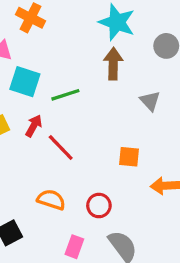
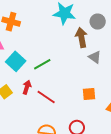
brown arrow: (113, 64) -> (81, 38), moved
cyan square: (25, 82) -> (16, 61), turned 36

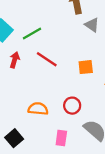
red line: (46, 97) -> (47, 59), moved

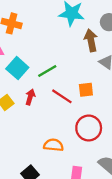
orange square: (86, 67) -> (86, 90), moved
red circle: (72, 106) -> (89, 128), moved, size x1.5

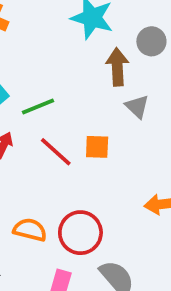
red circle: (89, 128) -> (80, 233), moved

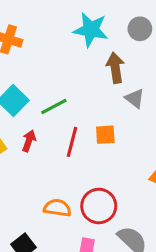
gray circle: (151, 41) -> (140, 29), moved
red line: (56, 152) -> (72, 142), turned 68

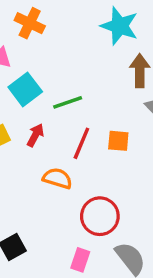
orange semicircle: (57, 208) -> (57, 178), moved

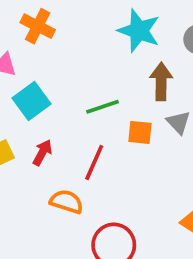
green line: (68, 102) -> (103, 107), moved
orange square: (118, 141) -> (140, 132), moved

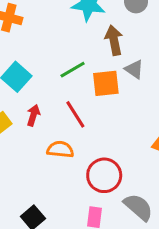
orange square: (140, 132) -> (106, 83), size x1.4
red line: (94, 163) -> (75, 114), turned -44

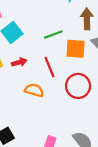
red arrow: (33, 115) -> (19, 62), turned 48
red circle: (104, 175) -> (78, 86), moved

